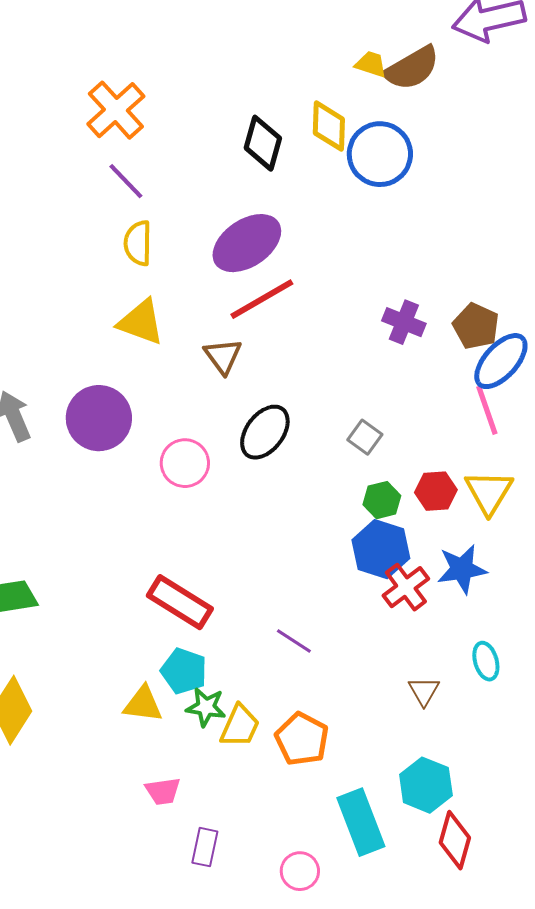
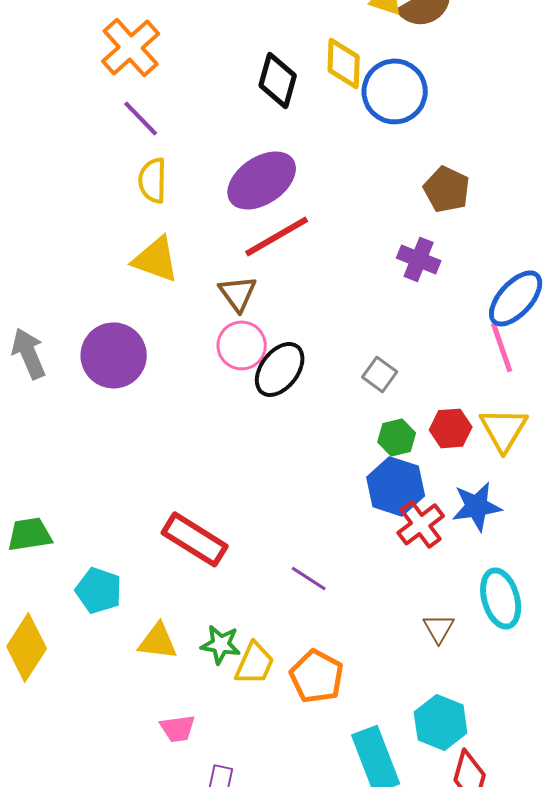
brown pentagon: (476, 326) -> (447, 189), moved
pink circle: (185, 463) -> (242, 345), moved
cyan ellipse: (486, 661) -> (501, 598), size x1.5
cyan pentagon: (184, 671) -> (99, 590), moved

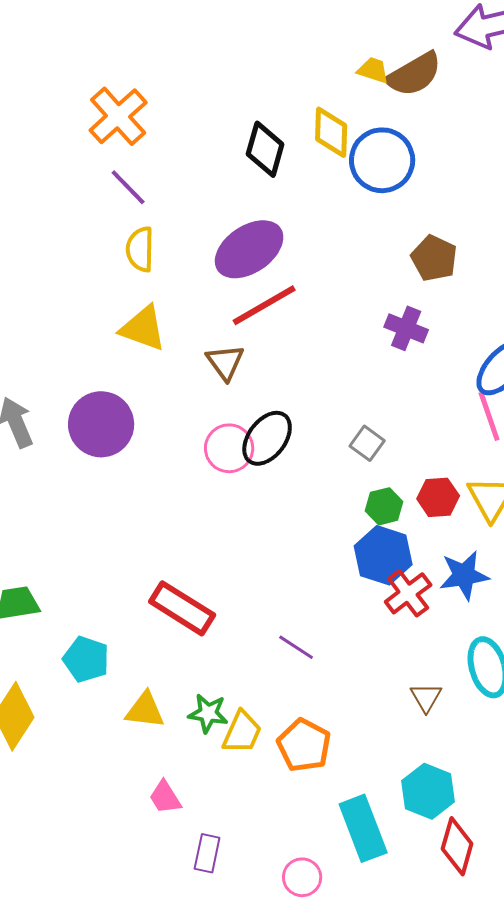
pink circle: (242, 345) -> (229, 448), moved
pink trapezoid: (178, 728) -> (165, 797), turned 66

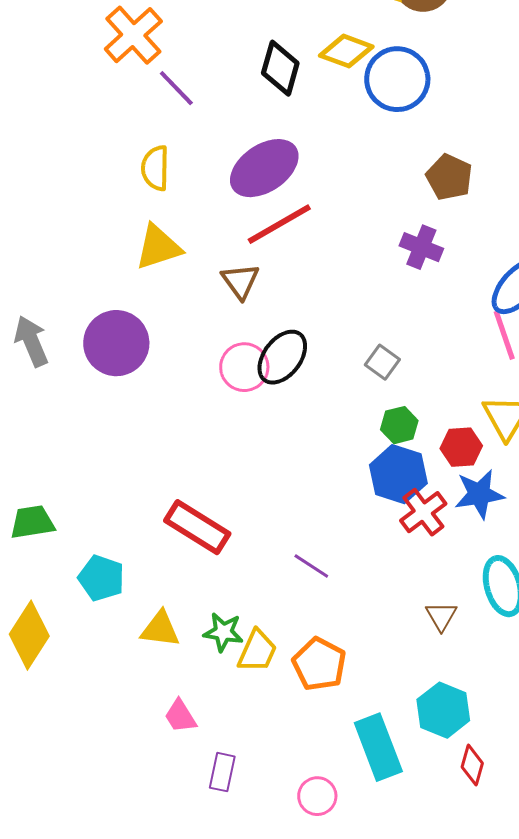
yellow diamond: (331, 132) -> (346, 51), turned -72
purple line: (128, 187) -> (176, 88), moved
yellow triangle: (143, 328) -> (158, 247), turned -38
red hexagon: (438, 497) -> (461, 447), moved
red diamond: (457, 846) -> (472, 765), size x0.7

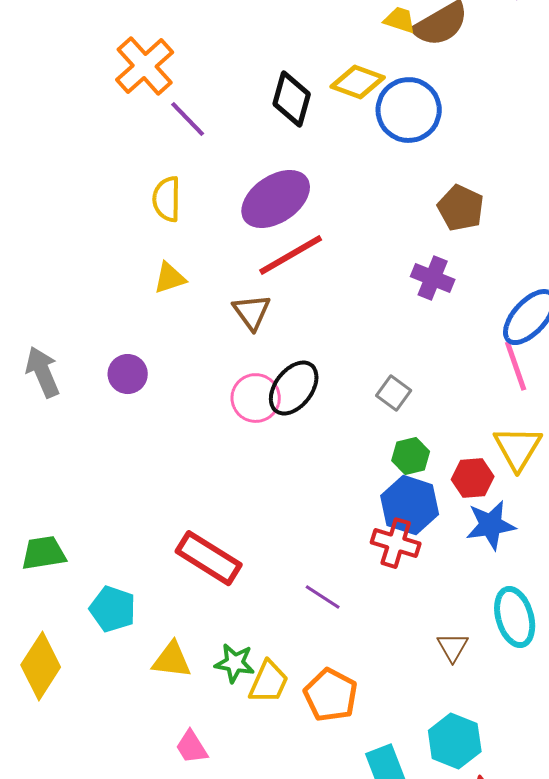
yellow triangle: (158, 247) -> (170, 278), size x0.7
purple circle: (116, 343) -> (128, 374), size x0.6
red cross: (423, 512) -> (396, 543), moved, turned -36

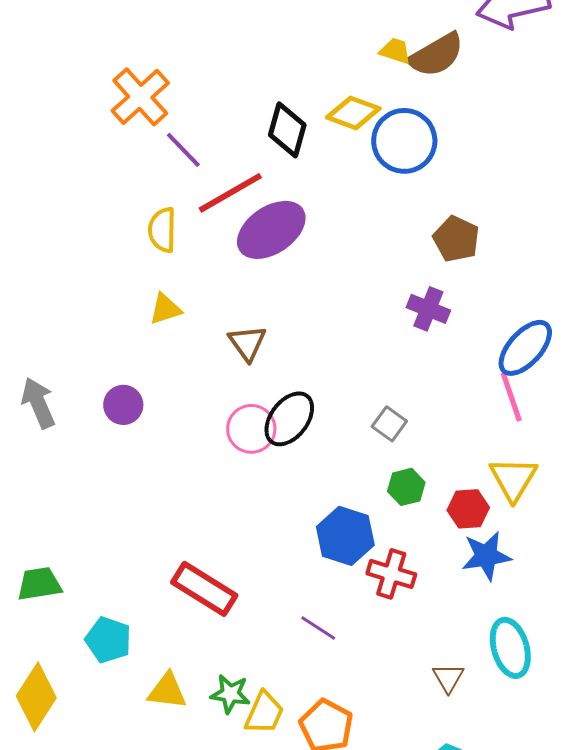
red line: (291, 255) -> (230, 193), moved
blue hexagon: (410, 505) -> (345, 536), moved

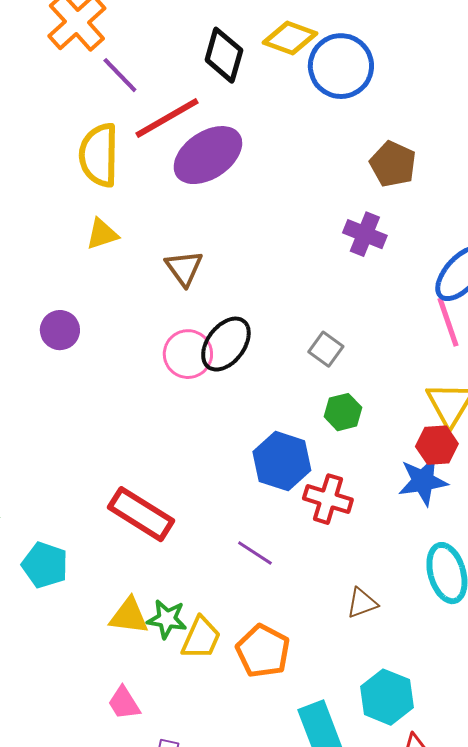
yellow semicircle: (162, 230) -> (99, 155), size x1.4
red hexagon: (468, 509) -> (437, 445), moved
brown triangle: (448, 678) -> (362, 603), moved, turned 40
yellow triangle: (167, 691) -> (129, 616), moved

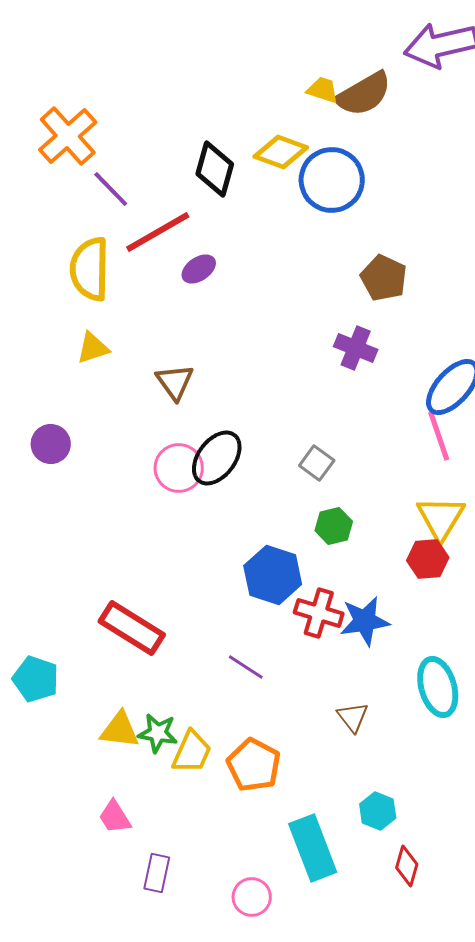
purple ellipse: (208, 155) -> (199, 269), size x0.5
blue star: (423, 481) -> (365, 621), moved
brown triangle: (362, 603) -> (353, 717), turned -48
cyan hexagon: (387, 697) -> (378, 811), size x0.7

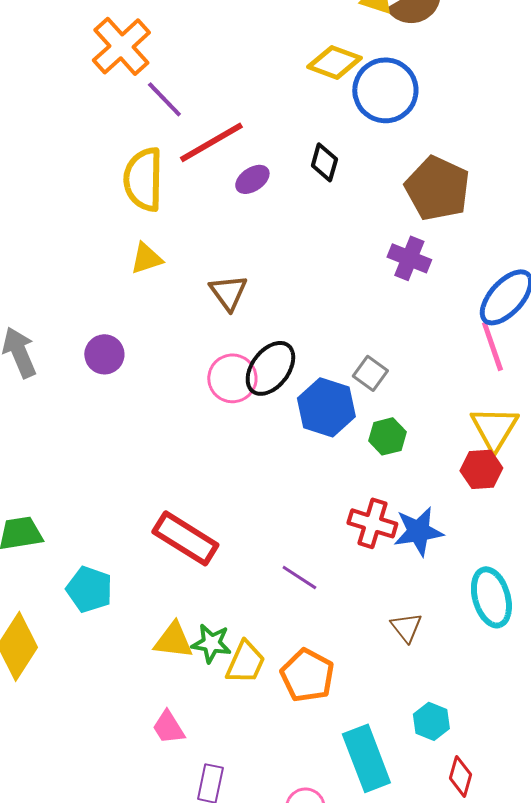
black diamond: (215, 169) -> (324, 162), moved, size x0.7
brown pentagon: (384, 278) -> (437, 188), size x1.4
blue hexagon: (273, 575) -> (326, 407), moved

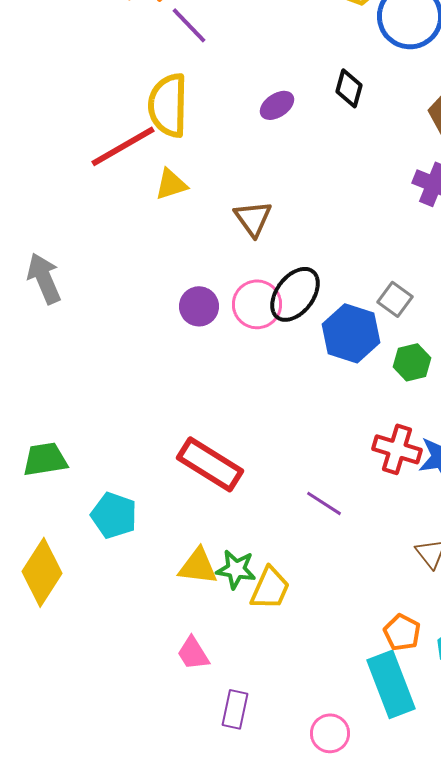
red line: (211, 142) -> (123, 146), moved
purple circle: (104, 354) -> (199, 306), moved
orange pentagon: (307, 675) -> (402, 632), moved, size x0.7

